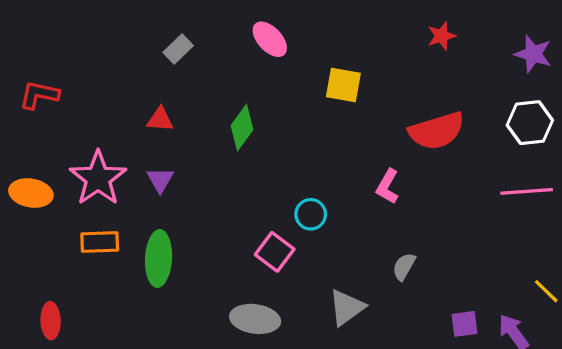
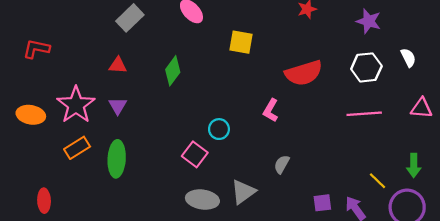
gray rectangle: (178, 49) -> (130, 18), size x1.4
orange rectangle: (100, 242) -> (77, 148), turned -30
gray ellipse: (255, 319) -> (202, 200), moved

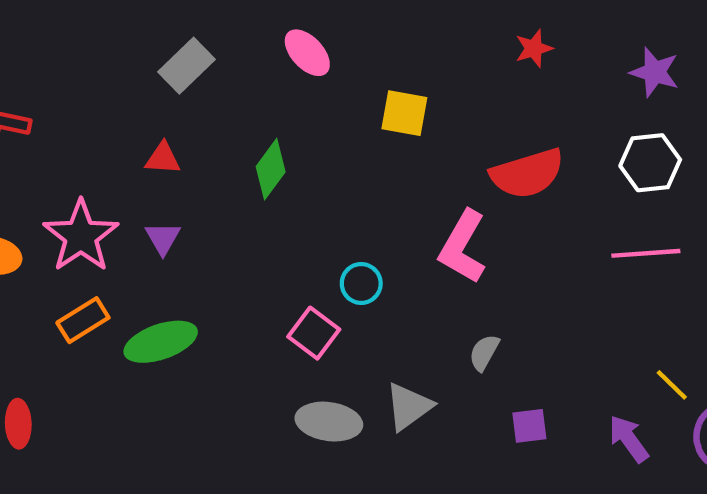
pink L-shape: (271, 110) -> (463, 247), size x1.6
green ellipse: (117, 159) -> (161, 342), turned 68
purple square: (322, 203) -> (529, 426), moved

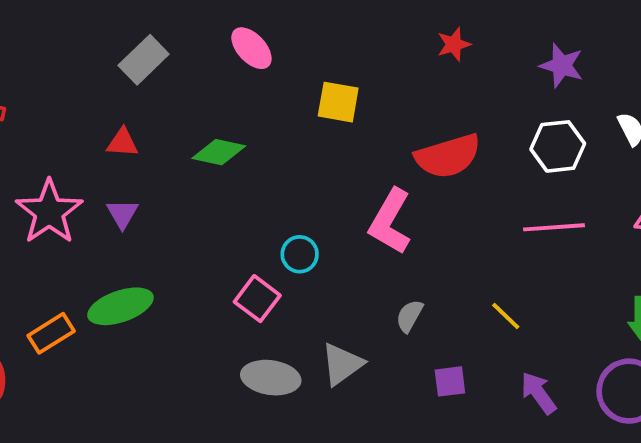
green diamond: (271, 169) -> (219, 152), turned 66
orange rectangle: (83, 320) -> (51, 333), moved
yellow line: (672, 385) -> (506, 316), moved

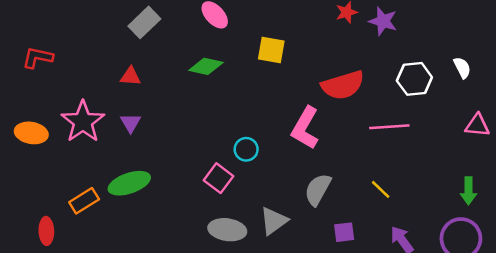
purple star: (562, 66) -> (383, 21), moved
green diamond: (219, 152) -> (206, 66), moved
pink line: (554, 227) -> (389, 127), moved
gray semicircle: (409, 316) -> (318, 189), size x1.5

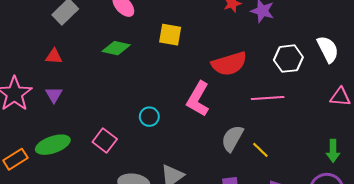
white semicircle: (462, 68) -> (328, 49), size x1.5
pink square: (218, 178) -> (105, 141), moved
gray semicircle: (318, 189) -> (232, 138), moved

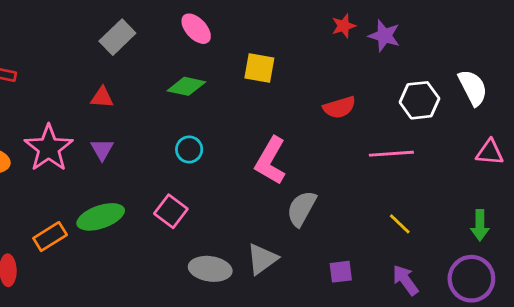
red semicircle: (229, 64) -> (339, 107), size x0.7
pink L-shape: (198, 99) -> (271, 161), moved
cyan circle: (149, 117) -> (189, 149), moved
gray semicircle: (232, 138) -> (301, 208), moved
yellow line: (260, 150) -> (400, 224), moved

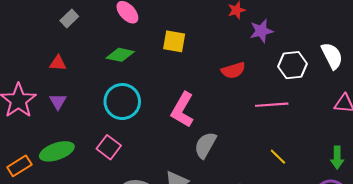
purple star: (384, 36) -> (261, 31), moved, turned -30
gray rectangle: (117, 37) -> (69, 18), size x0.7
cyan circle: (189, 149) -> (122, 102), size x1.8

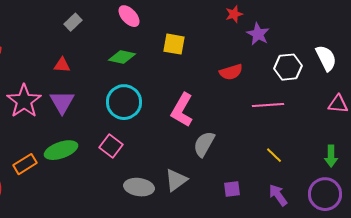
purple star: (261, 31) -> (258, 34), turned -30
purple triangle: (58, 102) -> (62, 102), size x1.5

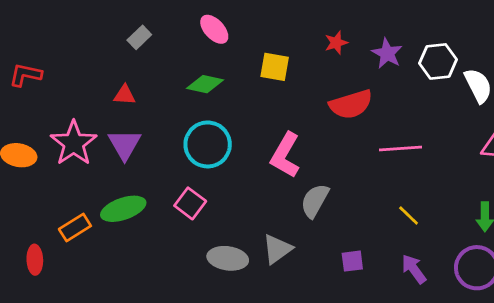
red star: (234, 14) -> (336, 43), moved
white hexagon: (288, 67) -> (438, 61), moved
red semicircle: (231, 72) -> (351, 104), size x1.4

